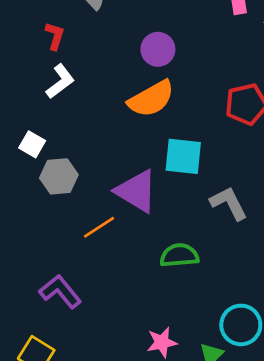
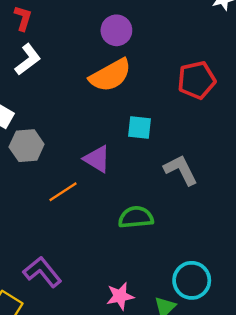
cyan square: (183, 156) -> (139, 127), size x0.7
purple triangle: (136, 191) -> (97, 159), size x0.7
purple L-shape: (60, 291) -> (42, 272), moved

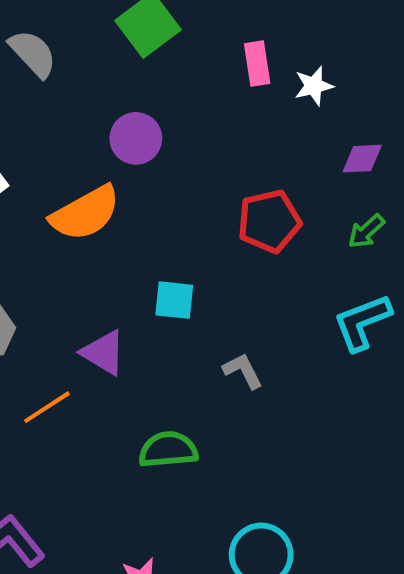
orange semicircle: (110, 75) -> (85, 213), moved
gray L-shape: (181, 170) -> (243, 371), size x0.7

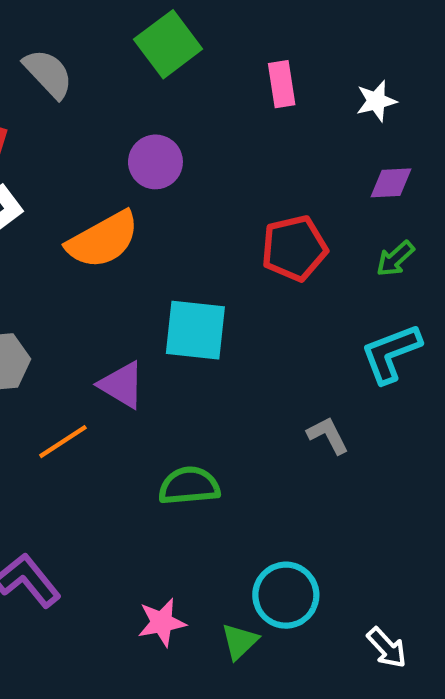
white star: (314, 86) -> (376, 101), moved
cyan square: (174, 300) -> (195, 330), size x1.5
gray L-shape: (243, 371) -> (328, 435), moved

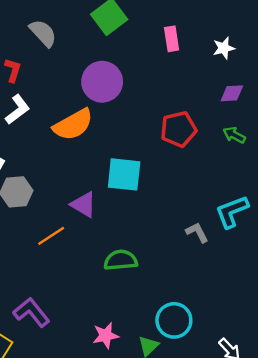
purple circle: (155, 162) -> (102, 82), size x1.4
green arrow: (395, 259) -> (234, 135), turned 70
cyan L-shape: (391, 353) -> (232, 212), moved

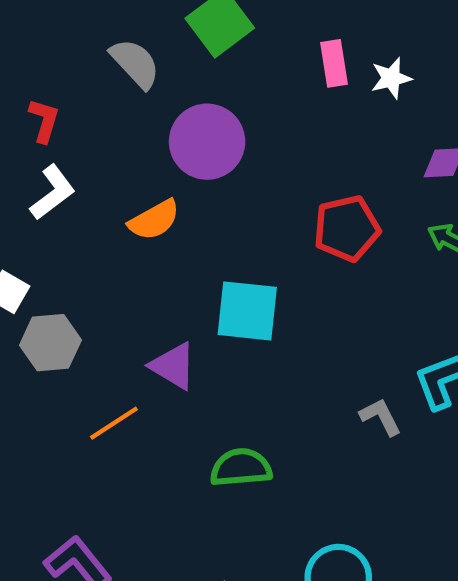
gray semicircle: (43, 33) -> (135, 63), moved
white star: (224, 48) -> (391, 78), moved
orange semicircle: (73, 125) -> (154, 220), size x0.7

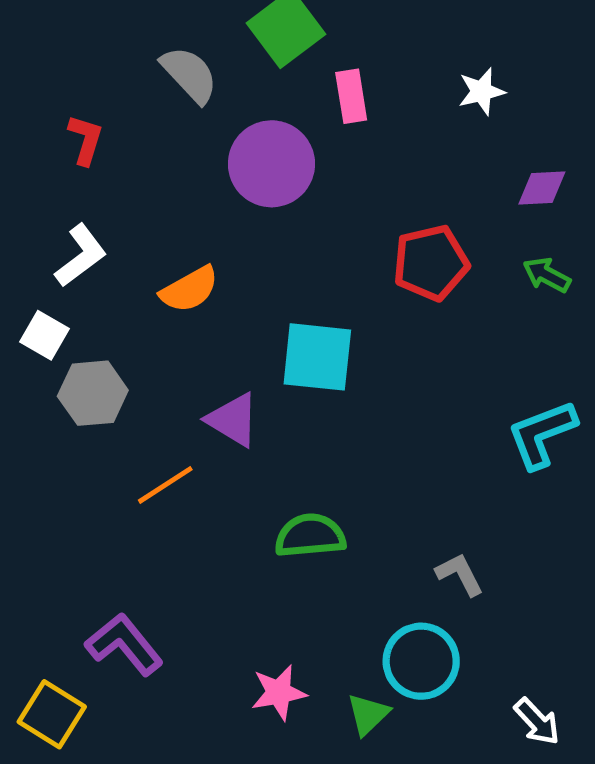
pink rectangle: (334, 63) -> (351, 96), moved
white L-shape: (53, 192) -> (81, 256), moved
orange semicircle: (154, 220) -> (189, 289), moved
gray L-shape: (381, 417) -> (460, 574), moved

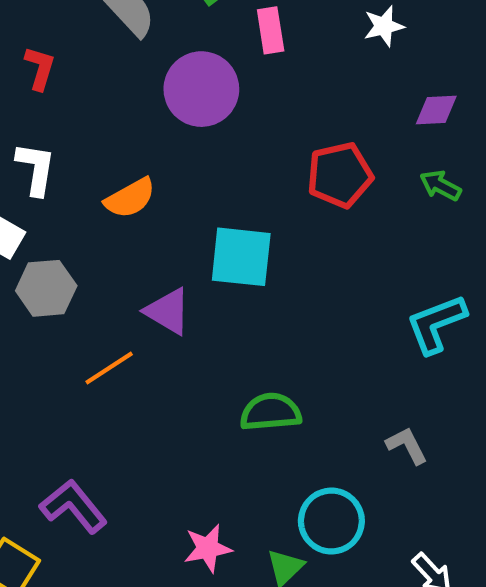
white L-shape: (81, 256) -> (36, 169), turned -44
green semicircle: (310, 536) -> (271, 412), moved
gray L-shape: (460, 574) -> (407, 446), moved

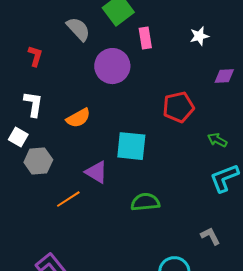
green arrow: (440, 186) -> (217, 140), moved
green semicircle: (271, 412) -> (145, 202), moved

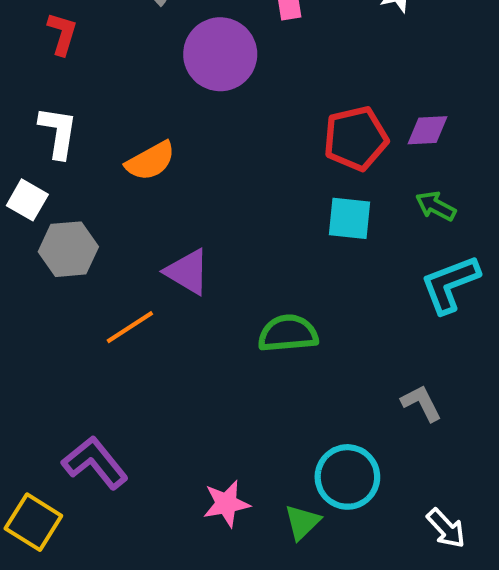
purple diamond: (224, 76) -> (427, 130), moved
cyan square: (131, 146) -> (349, 218), moved, size x0.7

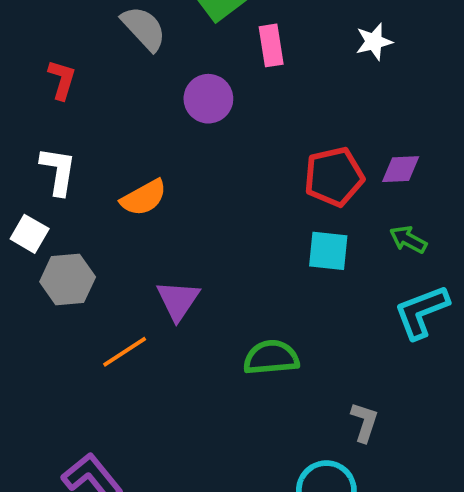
purple circle: (220, 54) -> (208, 99), size x0.7
purple triangle: (187, 272) -> (178, 300), turned 33
gray L-shape: (421, 403) -> (364, 422), moved, turned 45

